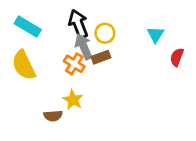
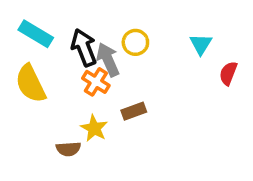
black arrow: (78, 24) -> (84, 48), moved
brown rectangle: (101, 57) -> (134, 111), moved

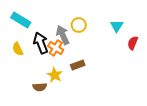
black arrow: (84, 48) -> (41, 43), moved
yellow semicircle: (31, 84) -> (18, 49), size x0.6

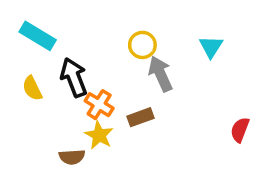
gray arrow: (63, 35) -> (160, 74), moved
red semicircle: (133, 43) -> (240, 130), moved
orange cross: (56, 48) -> (99, 105), moved

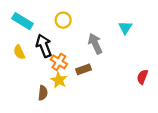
yellow circle: (142, 45) -> (63, 20), moved
brown semicircle: (72, 157) -> (43, 93), turned -80

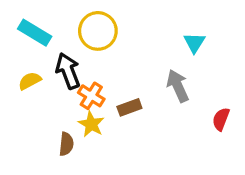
yellow circle: (63, 20) -> (98, 31), size x1.5
gray arrow: (95, 44) -> (178, 86), moved
yellow semicircle: (19, 52) -> (30, 81), turned 88

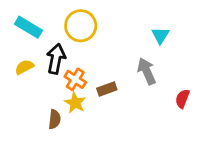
black arrow: (68, 71) -> (56, 59), turned 32

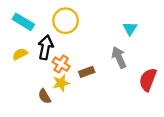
red semicircle: (182, 99) -> (148, 80), size x1.5
yellow star: (75, 103) -> (61, 83), turned 30
brown semicircle: (55, 119) -> (44, 96), turned 144

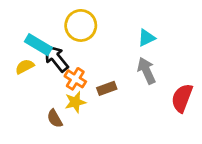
cyan rectangle: (23, 22) -> (38, 45), moved
cyan triangle: (130, 28) -> (146, 38), moved, turned 32
black arrow: (46, 47) -> (56, 58), turned -50

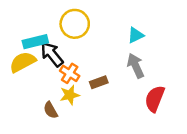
cyan rectangle: (38, 45) -> (35, 42), turned -45
yellow semicircle: (25, 67) -> (23, 62), size x1.5
red semicircle: (182, 98) -> (155, 99), moved

